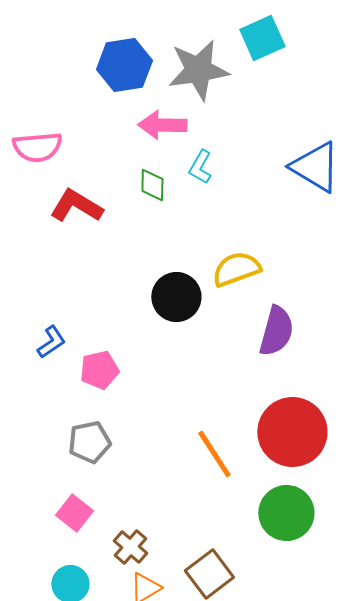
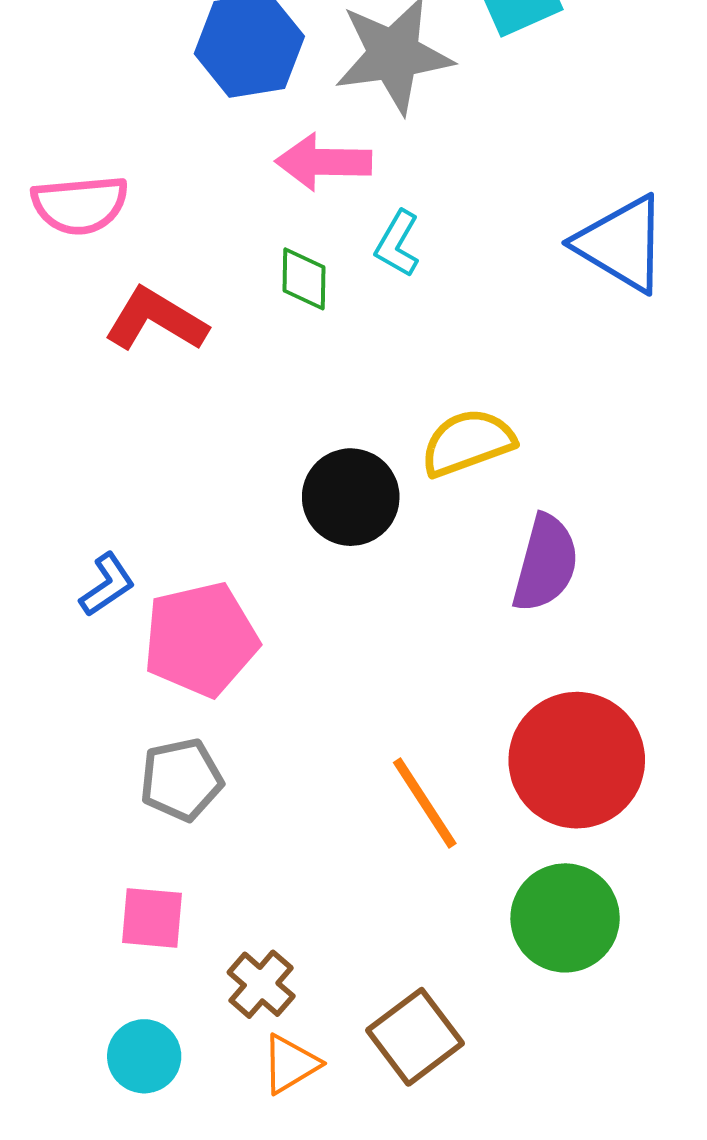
pink pentagon: (99, 370) -> (201, 639), size x1.5
pink square: (74, 513) -> (152, 918), turned -33

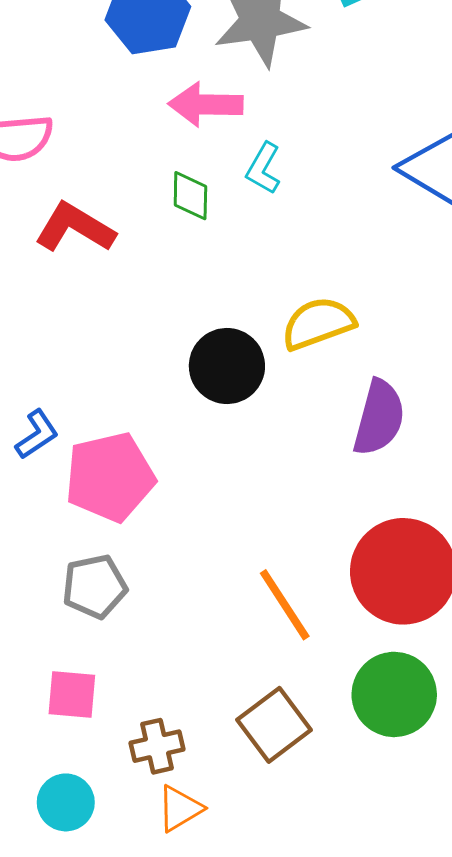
brown cross: (261, 984) -> (157, 746), turned 36
brown square: (415, 1037) -> (274, 725), moved

